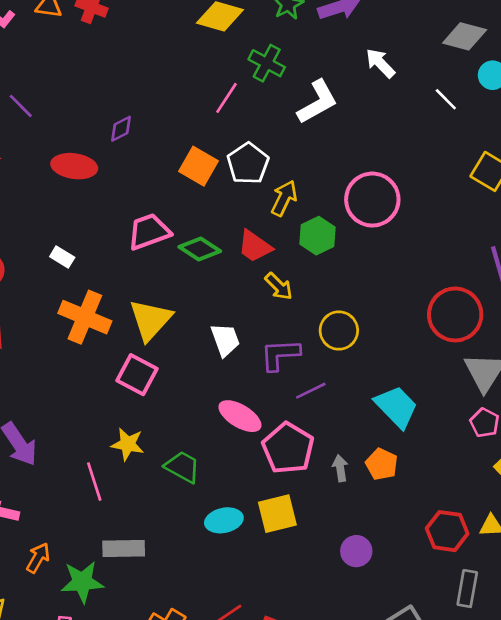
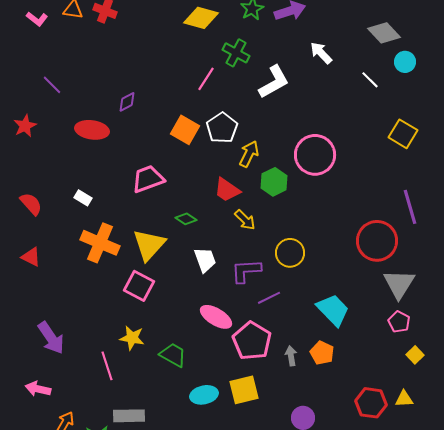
gray diamond: (465, 36) -> (384, 33), turned 32
green diamond: (200, 249) -> (186, 219), moved, size x0.7

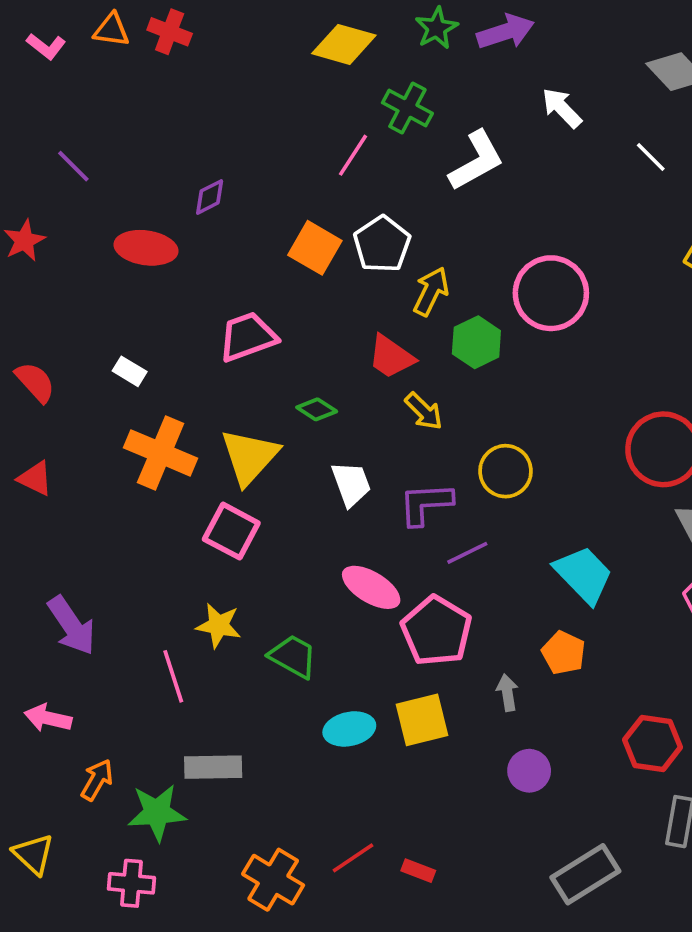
gray arrow: (291, 356) -> (507, 693), moved

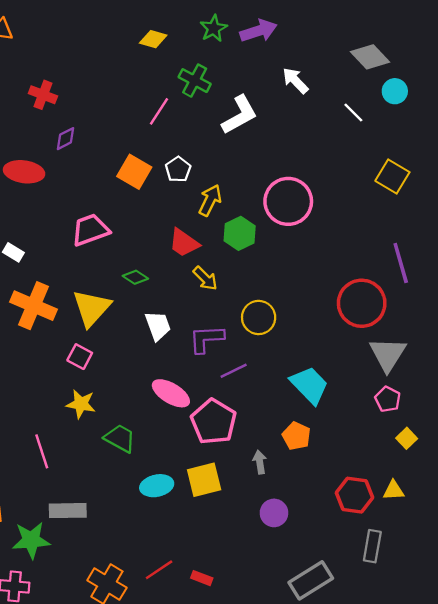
red cross: (170, 32) -> (43, 95), moved
yellow diamond: (344, 44) -> (153, 39), size x0.7
white pentagon: (382, 244) -> (178, 169), size x0.7
pink square: (231, 531) -> (80, 357), size x0.7
yellow star: (219, 625) -> (81, 404), moved

